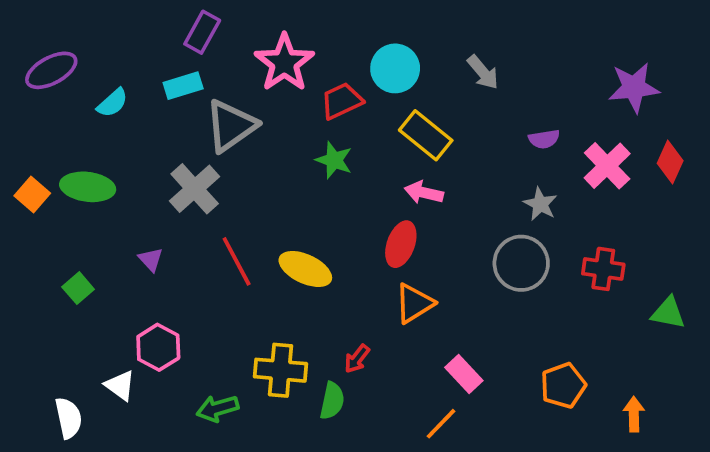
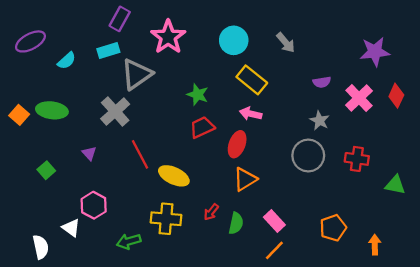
red trapezoid: (342, 101) -> (202, 127), moved
yellow ellipse: (305, 269) -> (174, 176), moved
green semicircle: (332, 401) -> (236, 223), moved
orange line: (441, 424) -> (274, 250), moved

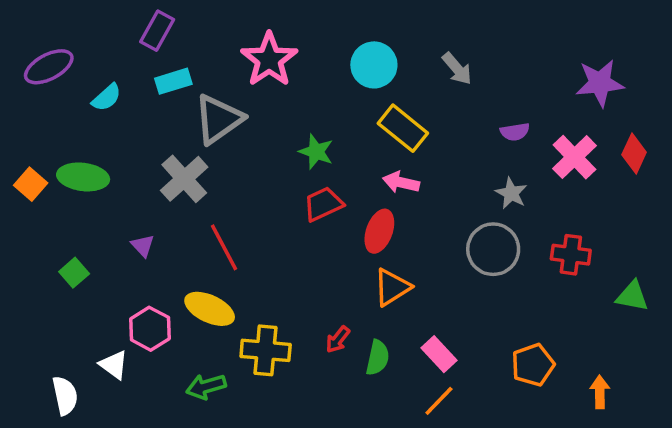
purple rectangle: (120, 19) -> (157, 31), moved
yellow ellipse: (174, 176) -> (210, 309), moved

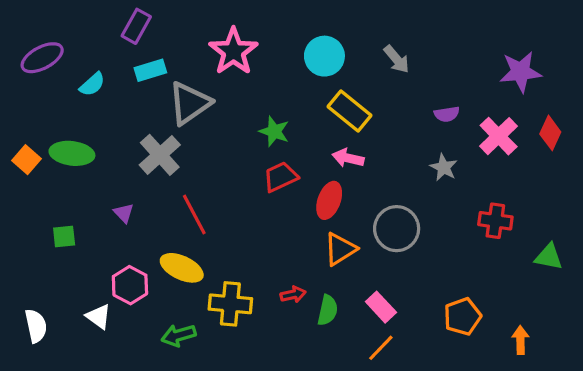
gray circle: (493, 249) -> (397, 229), moved
green square: (74, 273) -> (64, 236), turned 35
red arrow: (338, 340) -> (293, 295), turned -140
white semicircle: (65, 396) -> (36, 326), moved

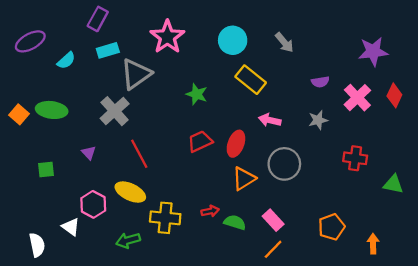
pink arrow: (348, 158) -> (270, 120), moved
gray star: (444, 167) -> (318, 120), turned 30
red trapezoid: (281, 177) -> (200, 141), moved
green semicircle: (328, 310) -> (235, 222), turned -85
white semicircle: (36, 326) -> (37, 245), moved

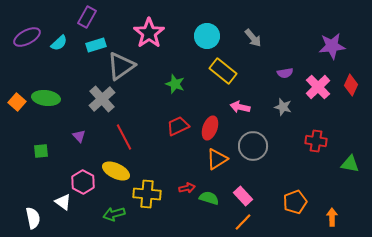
cyan semicircle: (66, 60) -> (59, 43), moved
gray star: (318, 120) -> (283, 107), turned 30

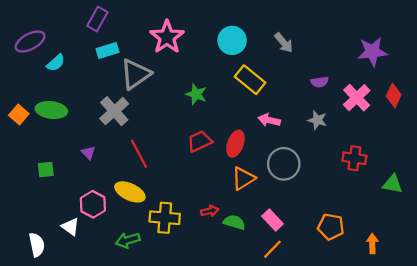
cyan semicircle: (59, 43) -> (56, 63), moved
orange pentagon: (295, 202) -> (331, 227), turned 30

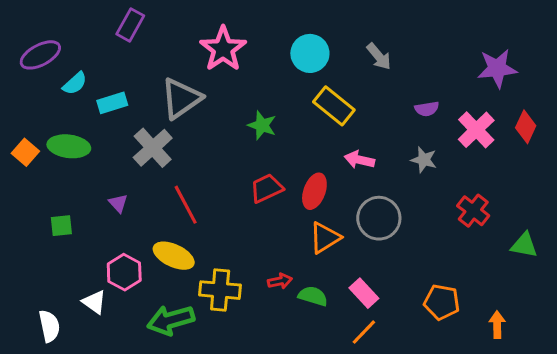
cyan rectangle: (107, 50) -> (112, 103), moved
red cross: (354, 158) -> (473, 211), turned 30
green arrow: (128, 240) -> (171, 320), size x1.4

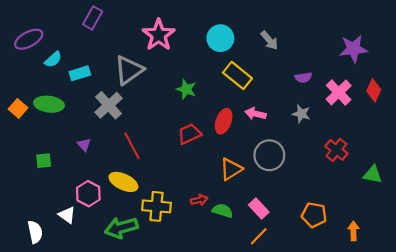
red ellipse: (314, 191) -> (224, 121), moved

